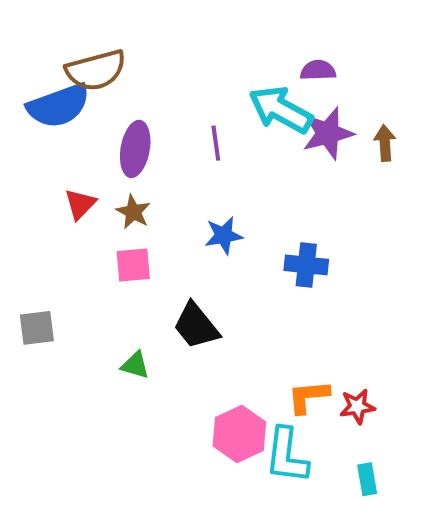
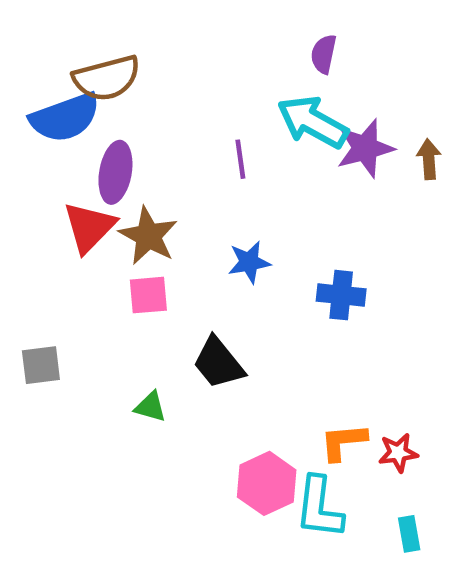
purple semicircle: (318, 70) -> (324, 54), moved, turned -76
purple ellipse: (135, 149) -> (115, 172), moved
red triangle: (80, 204) -> (89, 227), size x1.5
brown star: (133, 212) -> (148, 236), size x1.5

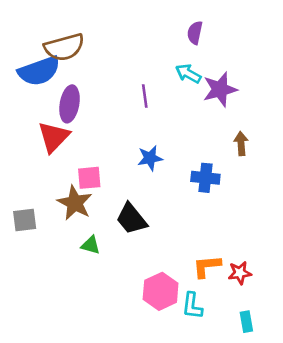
cyan arrow: (313, 122) -> (188, 74), size x0.6
brown arrow: (429, 159) -> (241, 144), moved
brown star: (148, 236) -> (75, 203), moved
cyan L-shape: (319, 508) -> (192, 306), size x0.7

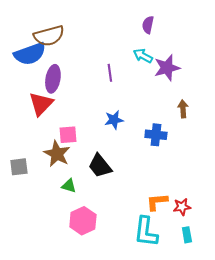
pink hexagon: (161, 291) -> (83, 221), moved
cyan L-shape: (192, 306) -> (146, 232), size x1.5
cyan rectangle: (246, 322) -> (187, 235), moved

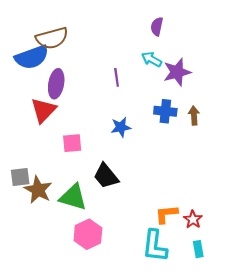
blue cross: (156, 135) -> (165, 111), moved
brown star: (57, 154) -> (38, 190), moved
green triangle: (69, 186) -> (73, 197), size x1.8
red star: (182, 207) -> (193, 219), turned -30

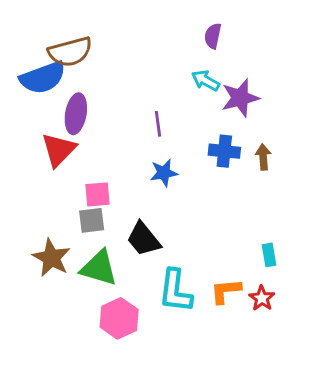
purple line: (117, 77) -> (158, 124), moved
gray square: (20, 177) -> (92, 220), moved
cyan L-shape: (155, 246) -> (175, 291), moved
cyan rectangle: (198, 249) -> (269, 255), moved

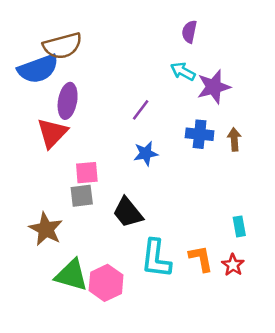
purple line: (158, 124) -> (141, 110), turned 45
green triangle: (99, 268) -> (71, 275), moved
orange L-shape: (226, 291) -> (201, 259), turned 84

